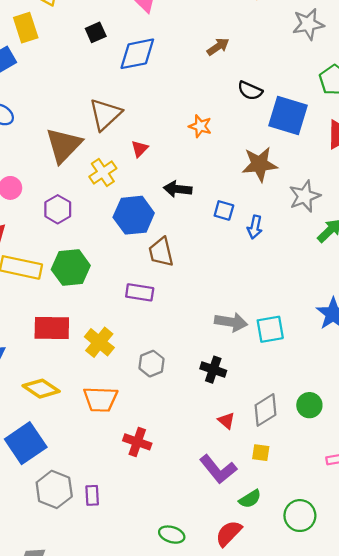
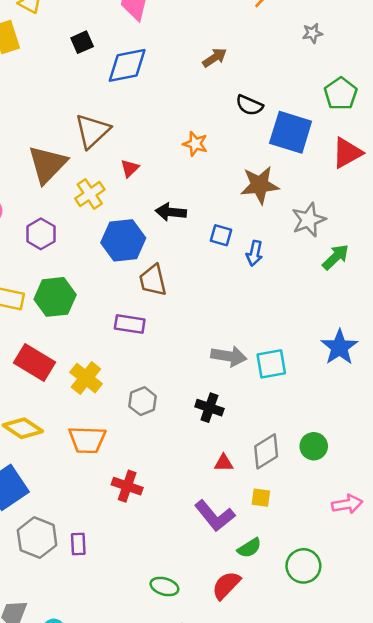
gray star: (308, 24) -> (312, 33), size x0.6
red rectangle: (52, 328) -> (34, 363), turned 30
red triangle: (226, 421) -> (224, 463), turned -42

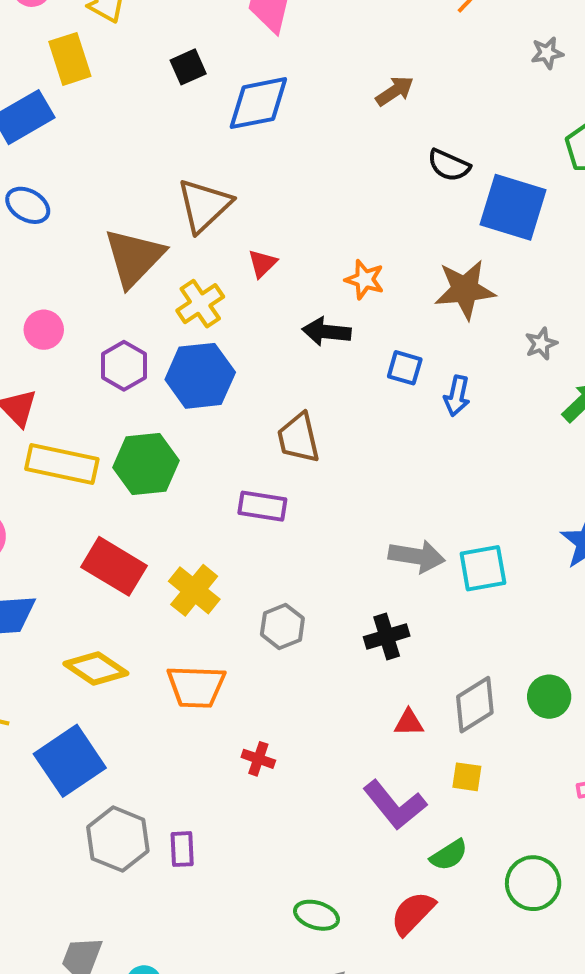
orange star: (195, 144) -> (365, 280), moved
gray star: (309, 220) -> (541, 344), size x0.6
blue hexagon: (123, 240) -> (200, 376), moved
black cross: (209, 408) -> (387, 636), turned -36
red cross: (127, 486) -> (258, 759), size x0.7

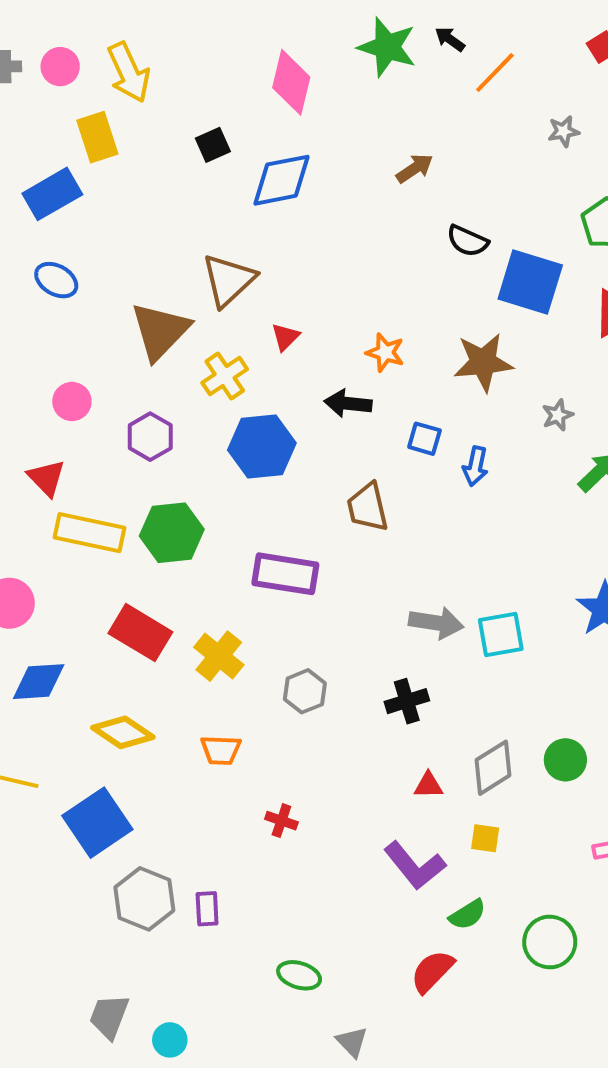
blue hexagon: (200, 376) -> (262, 447), moved
brown trapezoid: (298, 438) -> (368, 507), moved
purple rectangle: (262, 506) -> (285, 574), size x1.4
orange trapezoid: (196, 687) -> (221, 750), size x0.7
green ellipse: (316, 915) -> (299, 975), moved

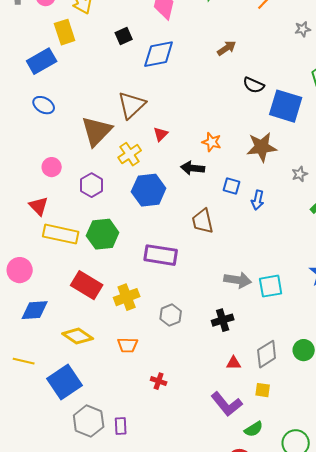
yellow cross: (219, 656) -> (127, 297), turned 30

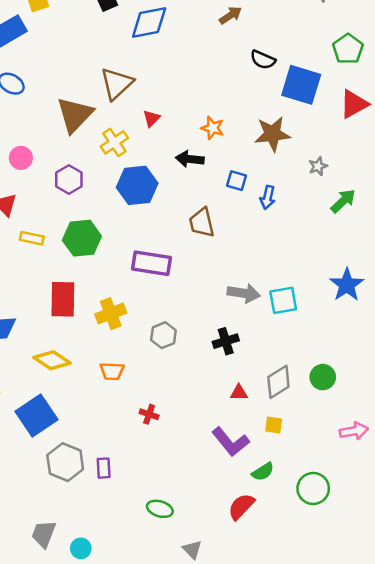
yellow rectangle: (61, 234) -> (32, 238), size x0.6
red rectangle: (87, 285) -> (63, 299), turned 60

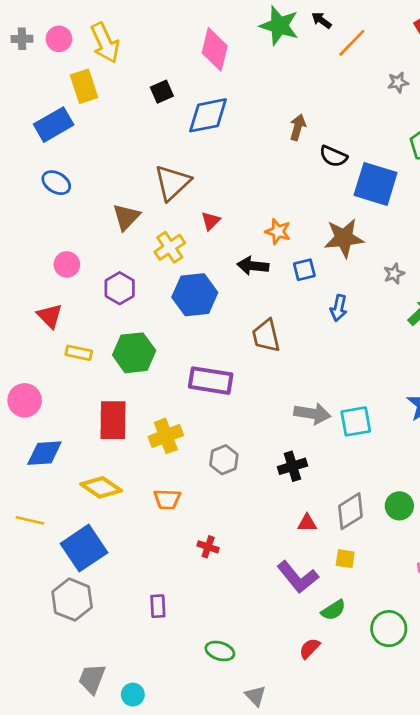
brown arrow: (231, 15) -> (298, 127), moved, turned -40
brown triangle: (75, 115) -> (126, 217), size x0.7
blue square: (237, 181) -> (304, 270), moved, turned -30
gray hexagon: (65, 462) -> (72, 600), moved
red semicircle: (241, 506) -> (310, 648), size x0.7

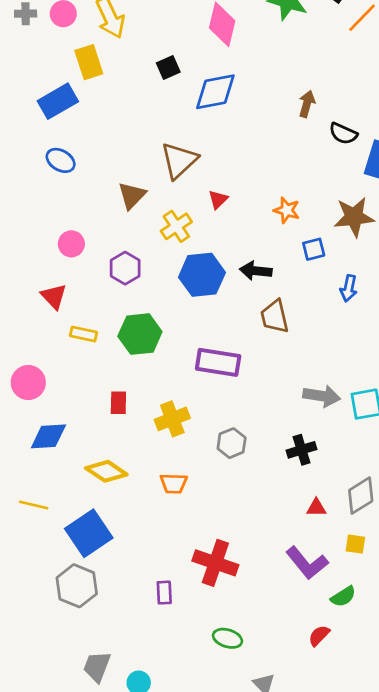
black arrow: (253, 266) -> (256, 271), moved
red rectangle: (113, 420) -> (118, 403), size x0.6
red cross: (208, 547) -> (215, 563), moved, size x2.0

